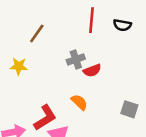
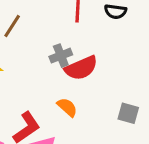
red semicircle: (92, 70) -> (81, 68), size x1.5

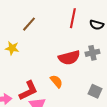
gray cross: (61, 56) -> (92, 53), moved

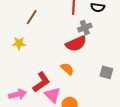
gray cross: (92, 53) -> (85, 28), moved

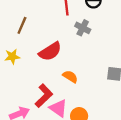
gray cross: (85, 28) -> (83, 28), turned -32
red semicircle: (76, 44) -> (50, 51), moved

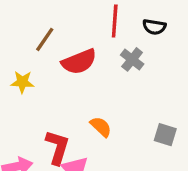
red semicircle: (50, 51) -> (79, 62), moved
red L-shape: (44, 96) -> (57, 147), turned -40

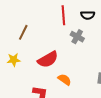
red semicircle: (79, 62) -> (48, 59), moved

